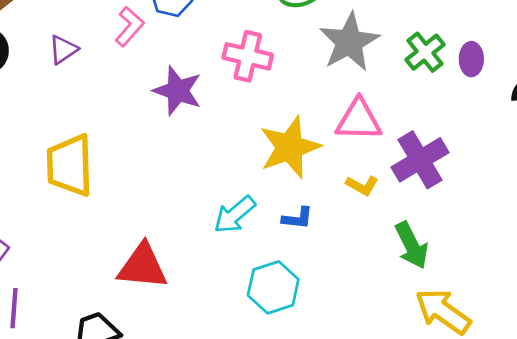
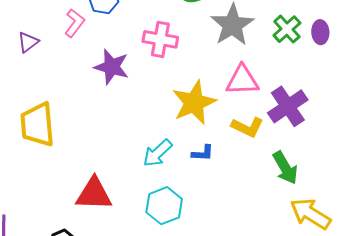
yellow L-shape: (362, 185) -> (247, 127), size x1.4
cyan hexagon: (273, 287) -> (164, 206), moved

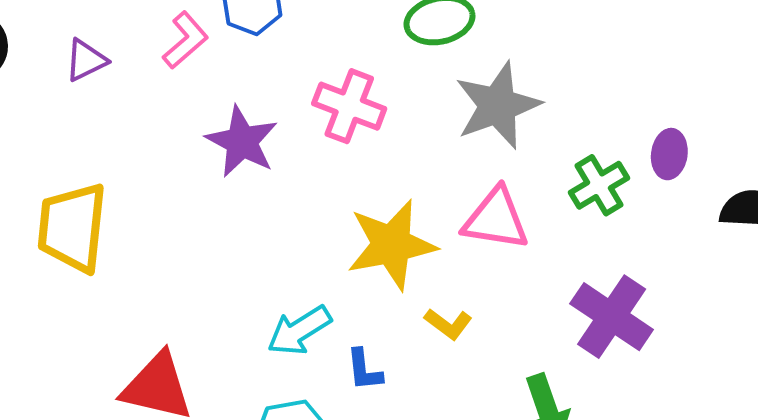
green cross: (287, 29) -> (599, 185), moved
purple cross: (288, 106) -> (612, 317), moved, turned -33
yellow L-shape: (247, 127) -> (448, 324), moved, size x0.7
blue L-shape: (203, 153) -> (364, 370), moved, turned 70

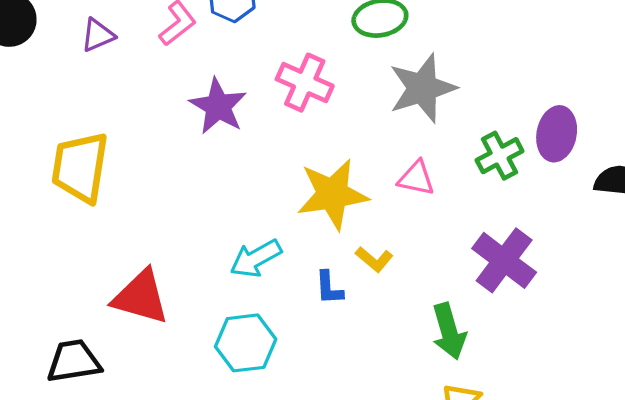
purple ellipse: (669, 154) -> (557, 134), size x1.4
pink triangle: (496, 219) -> (416, 178), size x0.7
blue L-shape: (364, 370) -> (329, 288), moved

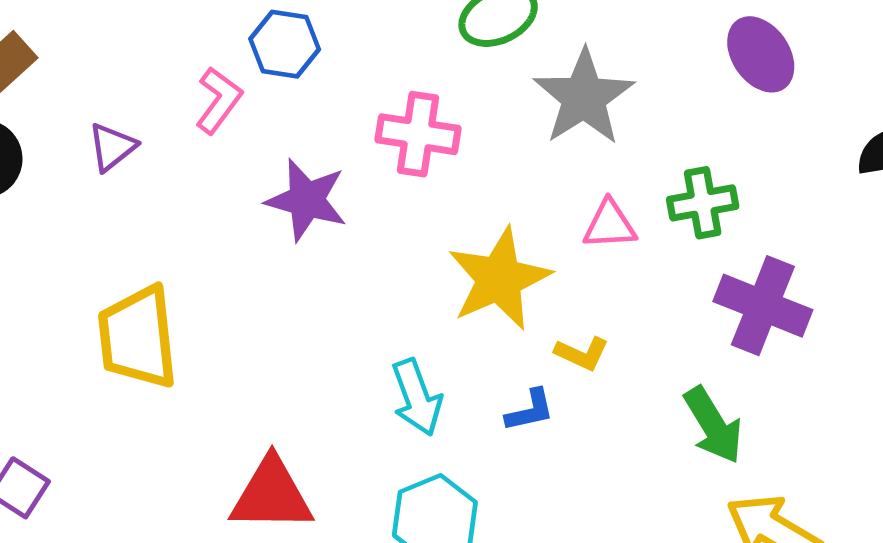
purple ellipse: (557, 134) -> (761, 54), moved, turned -30
green cross: (500, 156) -> (703, 203), moved, turned 33
cyan arrow: (256, 258) -> (417, 397), turned -66
blue L-shape: (329, 288) -> (530, 410), turned -84

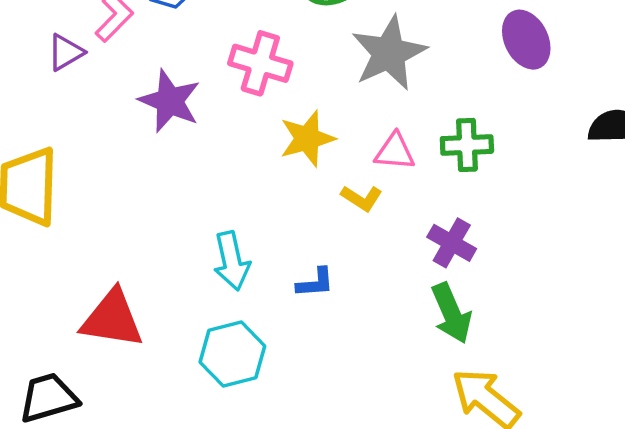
purple triangle: (112, 147) -> (66, 52), moved
yellow star: (499, 279) -> (307, 138), moved, size x0.7
purple cross: (763, 306) -> (452, 243), moved, size x0.7
yellow L-shape: (582, 354) -> (362, 198), moved

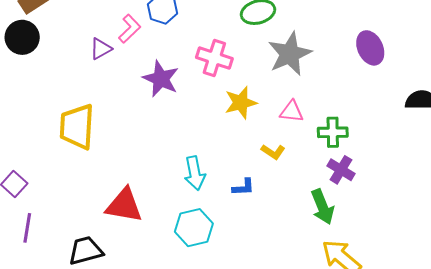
green cross: (467, 145) -> (333, 132), moved
yellow L-shape: (362, 198) -> (273, 152), moved
purple cross: (452, 243) -> (341, 170), moved

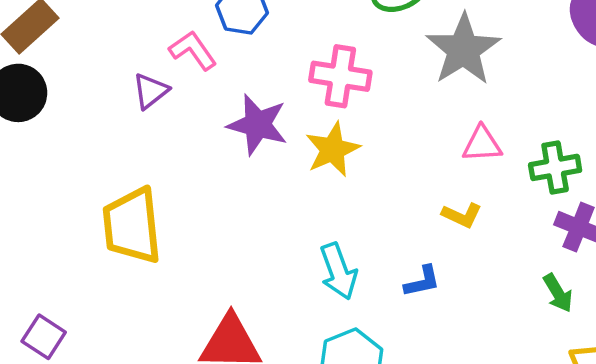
pink L-shape: (130, 29) -> (193, 50), turned -72
yellow star: (241, 103) -> (333, 149), moved
green arrow: (323, 207) -> (558, 293), size x0.7

